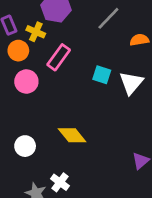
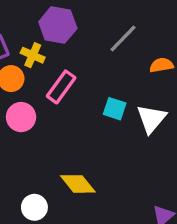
white circle: (25, 146) -> (34, 207), moved

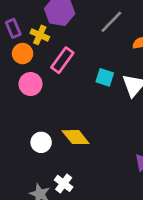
white circle: (34, 207) -> (41, 142), moved

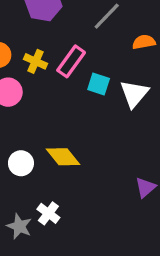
yellow cross: (40, 35) -> (36, 61), moved
pink rectangle: (62, 60) -> (71, 61), moved

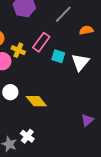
yellow cross: (36, 61) -> (18, 50), moved
white circle: (21, 163) -> (10, 92), moved

